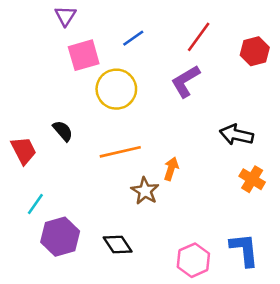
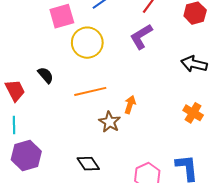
black arrow: (236, 135) -> (194, 64), moved
cyan line: (35, 204) -> (14, 125), moved, turned -36
purple hexagon: (60, 237) -> (26, 155), moved

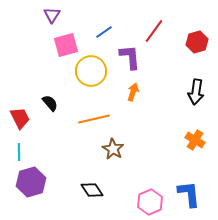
purple L-shape: (141, 36) -> (130, 57), moved, turned 116
black arrow: (194, 64) -> (196, 92), turned -95
orange arrow: (130, 105) -> (133, 92), moved

